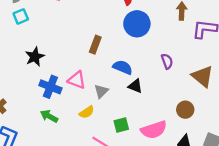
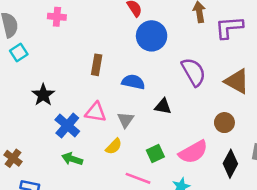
brown rectangle: (95, 45) -> (97, 65), moved
purple semicircle: (167, 61) -> (193, 72), size x1.6
blue semicircle: (123, 67) -> (133, 82), moved
blue cross: (50, 87) -> (67, 125), turned 30

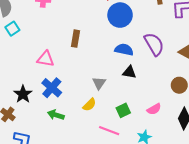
blue semicircle: (133, 82) -> (124, 50), moved
black star: (43, 95) -> (23, 94), moved
pink triangle: (96, 112) -> (45, 59), moved
pink semicircle: (193, 152) -> (154, 109), size x0.6

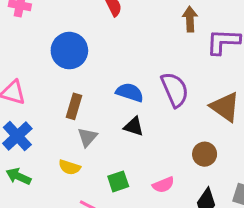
blue circle: (120, 15) -> (69, 51), moved
brown rectangle: (76, 39) -> (74, 106), moved
yellow semicircle: (89, 105) -> (70, 167), turned 56

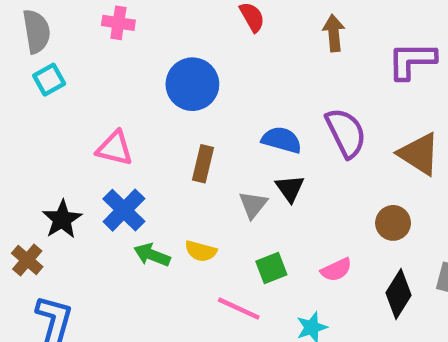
brown arrow: (190, 19) -> (334, 33), moved
black triangle: (134, 127) -> (290, 188), turned 40
gray triangle: (87, 137) -> (253, 205), moved
green arrow: (18, 176) -> (152, 255), moved

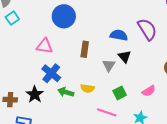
blue circle: (192, 84) -> (64, 16), moved
black star: (62, 219) -> (35, 94), moved
brown cross: (27, 260) -> (10, 100), turned -32

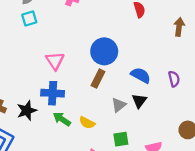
blue circle: (64, 16) -> (104, 51), moved
purple semicircle: (147, 29) -> (174, 79), size x0.6
pink triangle: (45, 46) -> (55, 61), turned 30
blue cross: (51, 73) -> (53, 93), turned 36

